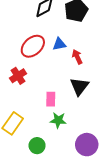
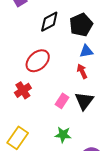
blue triangle: (59, 44) -> (86, 51), moved
pink rectangle: (51, 99) -> (62, 101), moved, turned 32

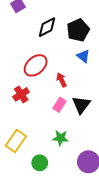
blue triangle: (86, 51) -> (83, 56), turned 48
red arrow: (82, 71) -> (62, 80), moved

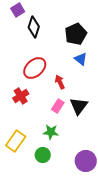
black diamond: (47, 27) -> (34, 27), moved, turned -45
green star: (60, 138) -> (51, 132), moved
green circle: (40, 163) -> (43, 155), moved

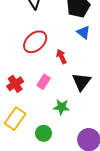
red cross: (21, 96) -> (15, 84), moved
pink rectangle: (58, 106) -> (44, 82), moved
green star: (51, 132) -> (61, 107), moved

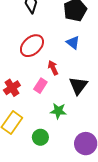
blue triangle: (84, 32) -> (73, 42), moved
red arrow: (61, 57) -> (53, 68), moved

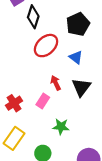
red ellipse: (32, 46) -> (46, 46), moved
black triangle: (78, 86) -> (81, 87), moved

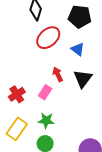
black pentagon: (78, 24) -> (80, 17), turned 30
green star: (61, 127) -> (46, 121), moved

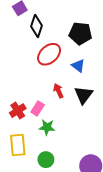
pink rectangle: (45, 92) -> (38, 108), moved
green star: (46, 121) -> (47, 127), moved
yellow rectangle: (17, 129) -> (18, 145), turned -40

